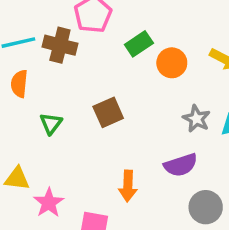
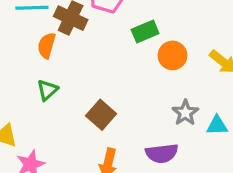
orange semicircle: (19, 84) -> (47, 45), moved
brown square: (108, 112) -> (101, 115), moved, turned -36

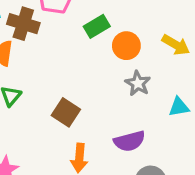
gray star: (185, 113) -> (138, 83), moved

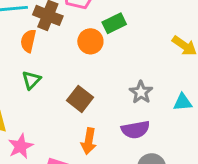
orange circle: (126, 46) -> (90, 41), moved
gray star: (138, 83) -> (141, 92), moved

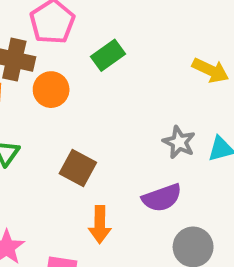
orange circle: (90, 41) -> (51, 90), moved
gray star: (141, 92) -> (179, 142), moved

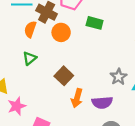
green rectangle: (108, 55) -> (95, 23), turned 35
orange arrow: (100, 225) -> (77, 98), moved

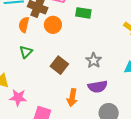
gray star: (119, 77) -> (94, 60), moved
orange arrow: (77, 98) -> (72, 98), moved
pink star: (17, 106) -> (18, 98), turned 30

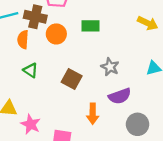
green rectangle: (83, 13) -> (90, 26), moved
green triangle: (26, 52) -> (31, 70), turned -32
pink star: (18, 98) -> (31, 124), turned 30

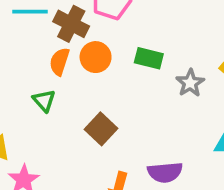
orange semicircle: (23, 40) -> (59, 62), moved
gray star: (110, 67) -> (190, 83), moved

